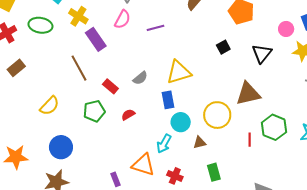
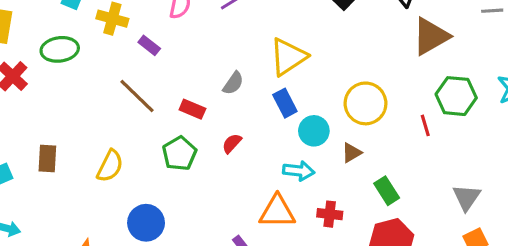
purple rectangle: (96, 39) -> (149, 45), size x0.6
brown rectangle: (16, 68) -> (47, 159), moved, turned -30
brown triangle: (248, 94) -> (431, 36), moved
cyan arrow: (164, 144) -> (299, 171), turned -96

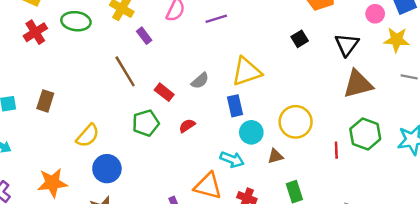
yellow semicircle: (110, 166) -> (88, 136), moved

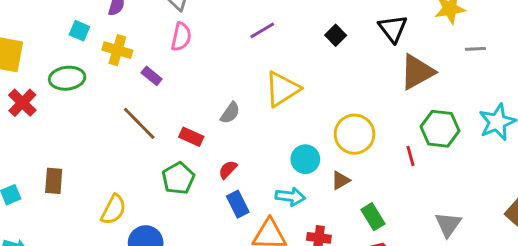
purple line: (216, 19) -> (262, 30), moved
blue rectangle: (235, 106) -> (238, 204), moved

